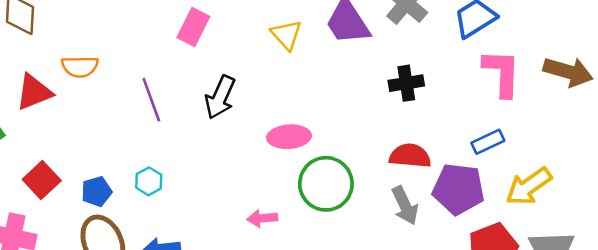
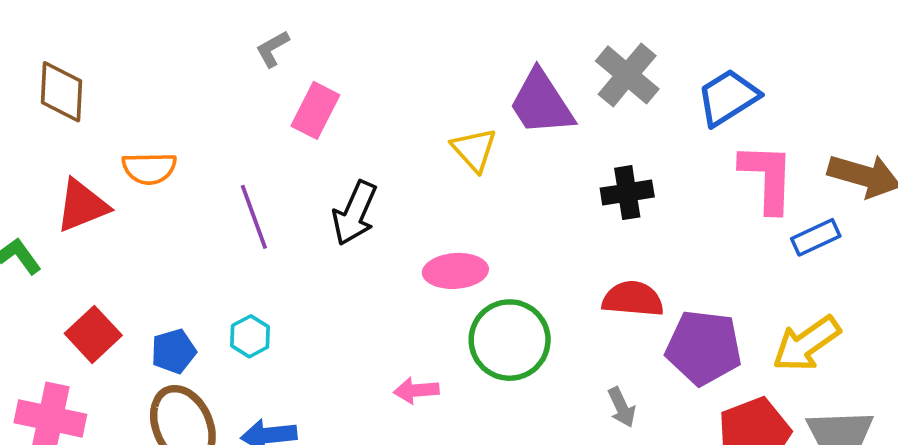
yellow triangle: (286, 35) -> (474, 150), moved
blue rectangle: (488, 142) -> (816, 237), moved
gray arrow: (405, 206) -> (622, 407), moved, size x0.7

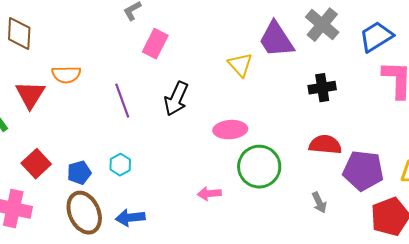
red triangle: (82, 206) -> (30, 95), turned -36

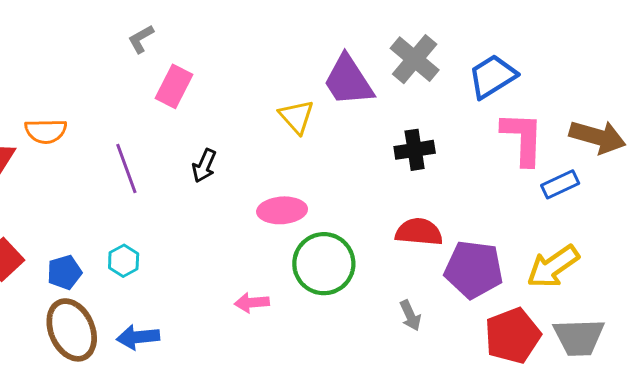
black arrow: (176, 99) -> (204, 166), size x0.7

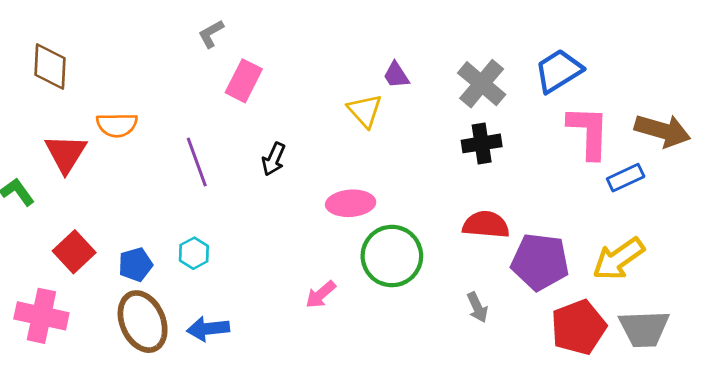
gray cross: (415, 59) -> (482, 84), moved
purple trapezoid: (348, 81) -> (396, 75), moved, size x0.5
pink arrow: (252, 303) -> (321, 294), turned -36

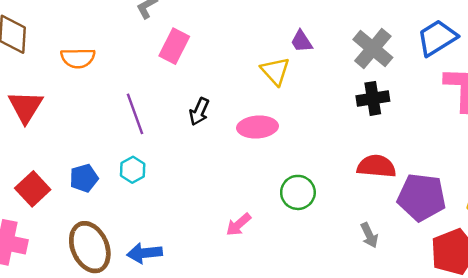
orange semicircle: (117, 125) -> (78, 58), moved
pink ellipse: (351, 203) -> (257, 127), moved
cyan hexagon: (194, 253) -> (133, 170), moved
green circle: (392, 256) -> (298, 192), size x0.7
blue pentagon: (135, 265) -> (84, 178), moved

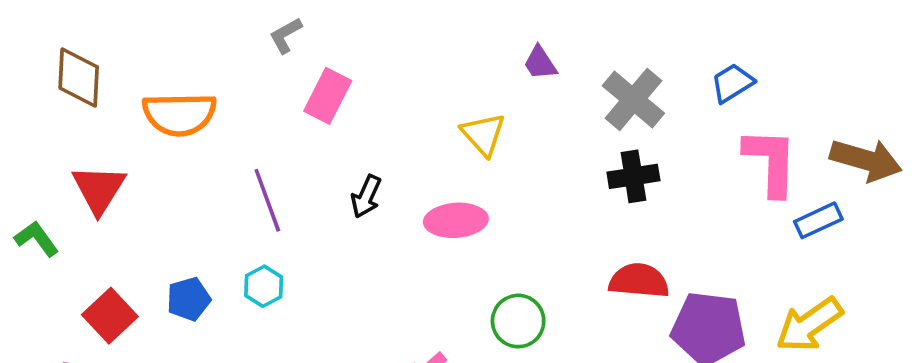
blue trapezoid: (437, 38) -> (732, 83), size x0.7
purple trapezoid: (301, 41) -> (540, 63), moved
orange semicircle: (78, 58) -> (179, 114), size x1.4

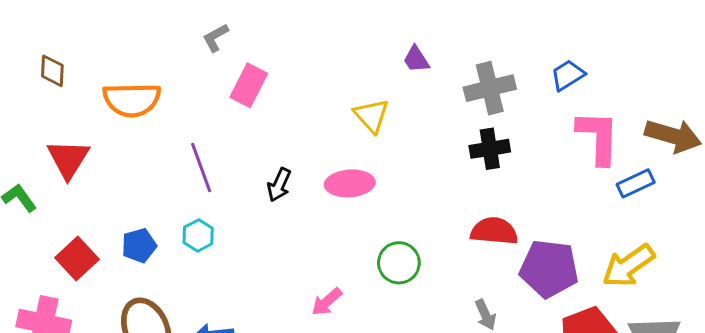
brown diamond: (79, 78) -> (52, 71), size x0.7
gray cross: (633, 99) -> (490, 88), turned 36
black arrow: (366, 197) -> (279, 185), moved

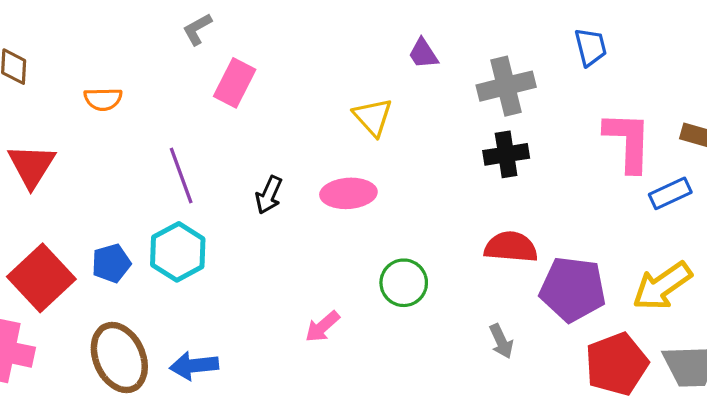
blue trapezoid: (568, 75) -> (591, 47), moved, turned 108
orange semicircle: (132, 100) -> (103, 99), size x0.6
cyan hexagon: (198, 235) -> (178, 252), size x1.6
red square: (77, 258) -> (41, 278), size x1.4

